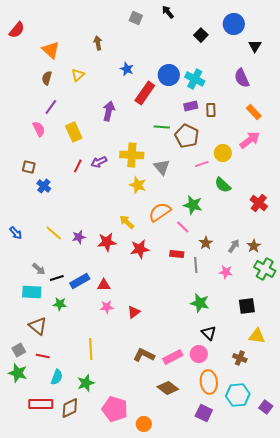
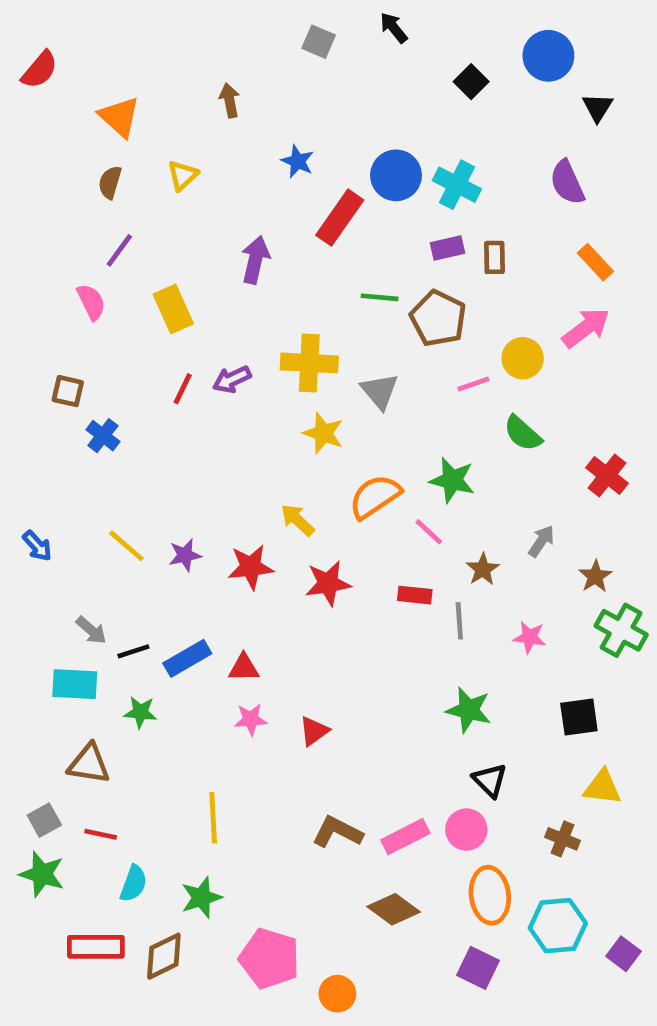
gray arrow: (234, 246) -> (541, 541), moved
brown triangle: (38, 326) -> (89, 764), turned -30

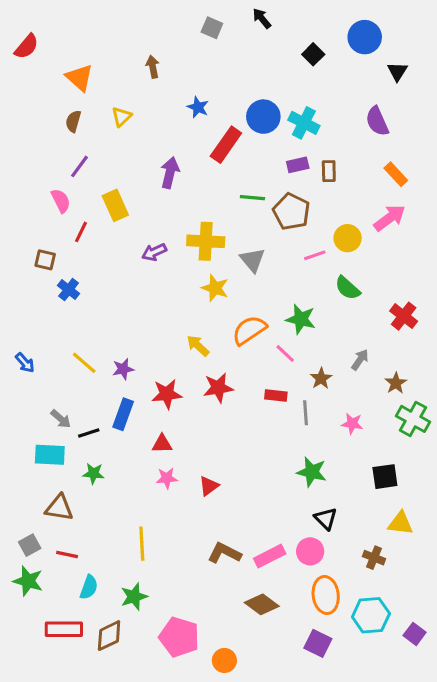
red line: (183, 389) -> (81, 232), moved
red star: (251, 567) -> (167, 394), moved
blue rectangle: (187, 658) -> (123, 414), moved, turned -40

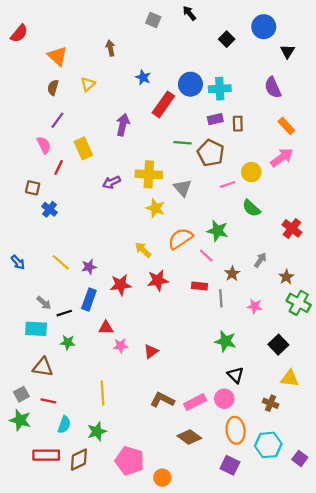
cyan cross: (304, 123) -> (220, 89), turned -30
red triangle: (162, 444) -> (106, 328), moved
black square: (385, 477) -> (278, 345), turned -36

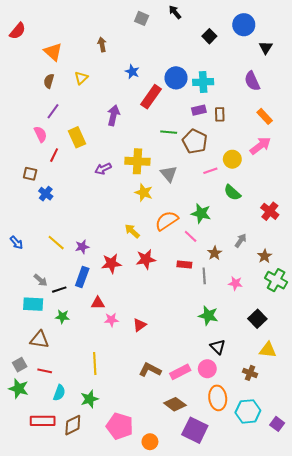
purple square: (230, 465) -> (195, 430), moved, size x1.4

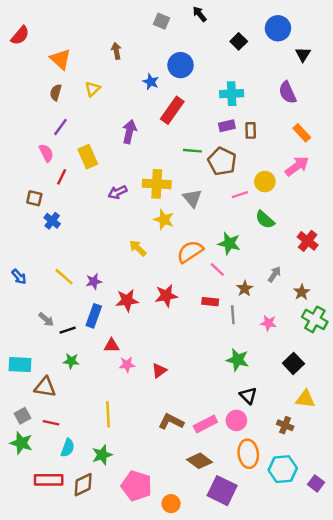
blue circle: (176, 78) -> (181, 65), moved
yellow arrow: (132, 231) -> (138, 248), moved
cyan rectangle: (33, 304) -> (20, 365), moved

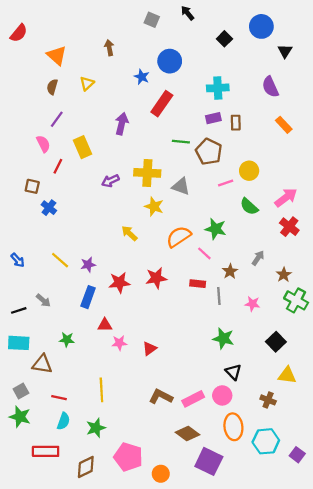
pink arrow: (297, 166) -> (286, 198), moved
gray triangle: (192, 198) -> (181, 186), turned -30
black line: (68, 330) -> (19, 310), moved
red line: (51, 423) -> (59, 398), moved
brown diamond: (83, 485) -> (86, 467), moved

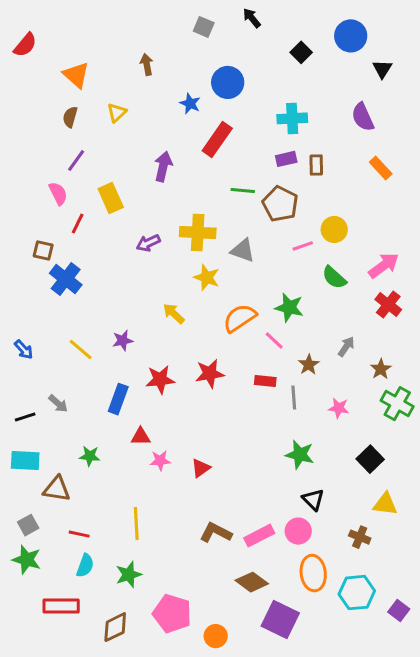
blue cross: (49, 208) -> (66, 279), size x1.5
purple star: (88, 265) -> (123, 341), moved

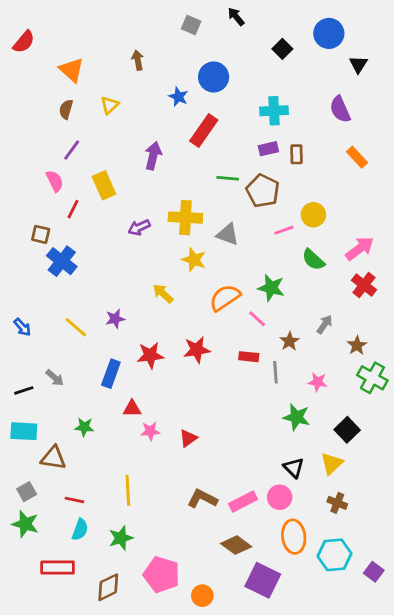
green star: (300, 455) -> (297, 417), moved
yellow triangle: (385, 504) -> (332, 464), moved, turned -50

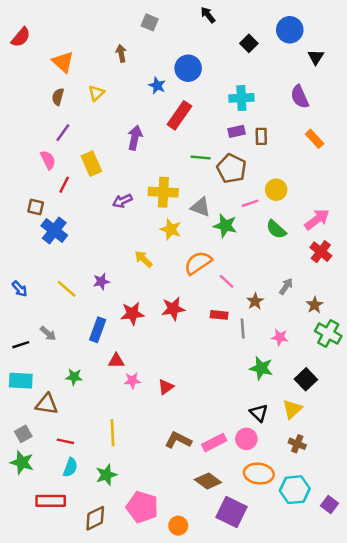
gray square: (191, 25) -> (150, 22), moved
green star: (271, 288) -> (225, 226), moved
orange ellipse: (294, 537) -> (259, 474), turned -76

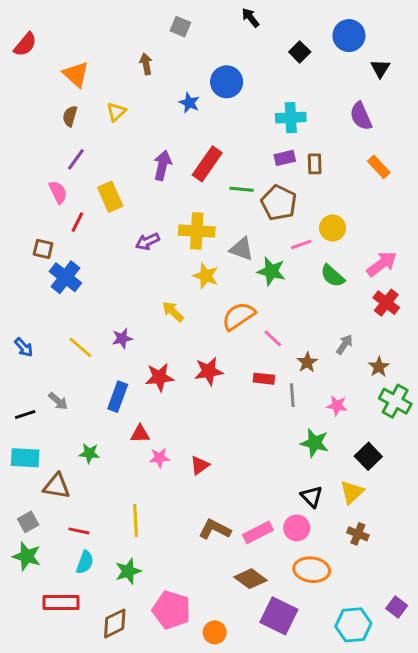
red rectangle: (179, 115) -> (207, 164), moved
cyan hexagon: (295, 490) -> (353, 625), moved

